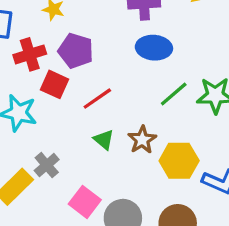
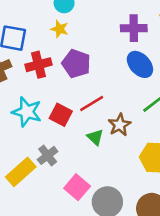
blue ellipse: (154, 48) -> (140, 64), turned 40
red square: (55, 84) -> (61, 115), moved
brown star: (142, 140) -> (120, 125), moved

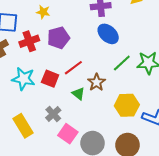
purple pentagon: (76, 64) -> (58, 38), turned -30
gray cross: (48, 155) -> (53, 114), moved
yellow rectangle: (21, 172) -> (23, 126), turned -75

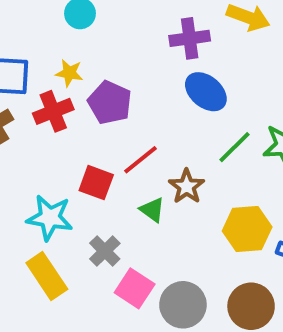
yellow star: (43, 12) -> (69, 73), moved
purple pentagon: (58, 38) -> (110, 103), turned -30
cyan star: (24, 79) -> (50, 218), moved

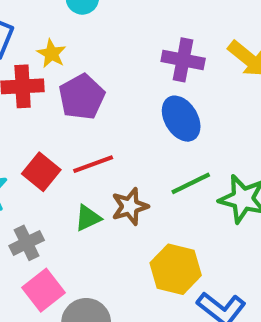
green triangle: (152, 210) -> (88, 218), turned 40

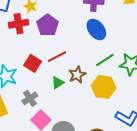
yellow hexagon: (176, 269) -> (104, 87), moved

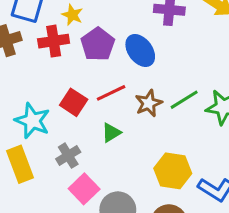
blue ellipse: (96, 29) -> (140, 50), moved
brown star: (77, 75) -> (149, 103), moved
yellow hexagon: (104, 87) -> (173, 171), moved

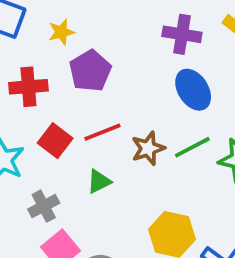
yellow star: (72, 15) -> (61, 32), turned 30
red cross: (54, 41) -> (28, 87), moved
blue ellipse: (140, 50) -> (193, 90), moved

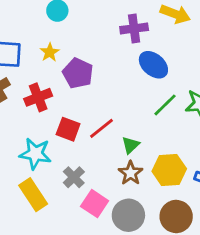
red line: (102, 132) -> (101, 128), moved
brown star: (148, 148) -> (131, 173), moved
green triangle: (99, 182) -> (131, 145), moved

